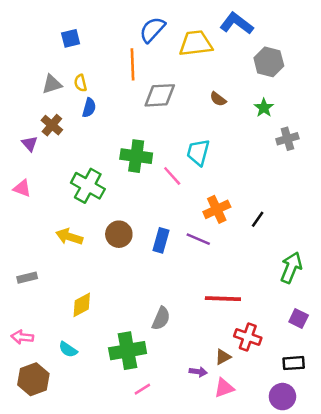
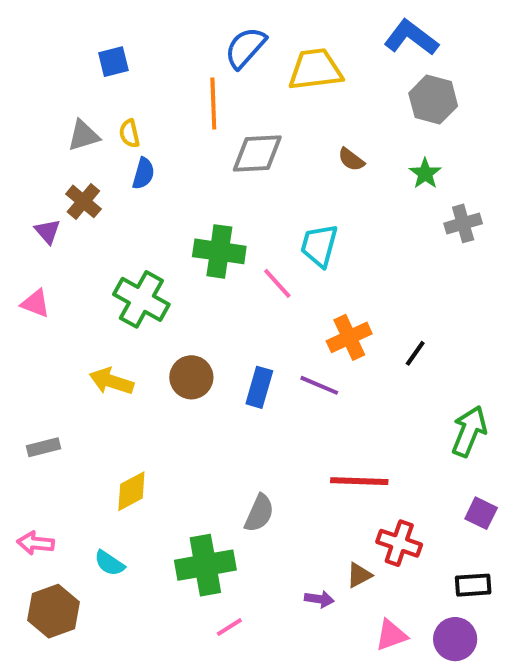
blue L-shape: (237, 23) -> (411, 38), moved
pink triangle: (224, 388) -> (391, 635), moved

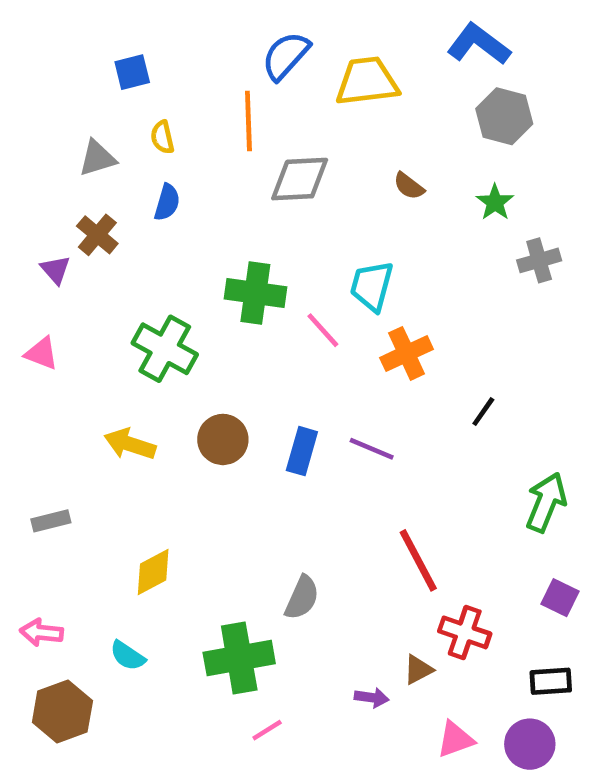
yellow semicircle: (129, 134) -> (162, 137), moved
orange cross: (349, 337) -> (407, 353), moved
red line: (359, 481) -> (418, 560), turned 60

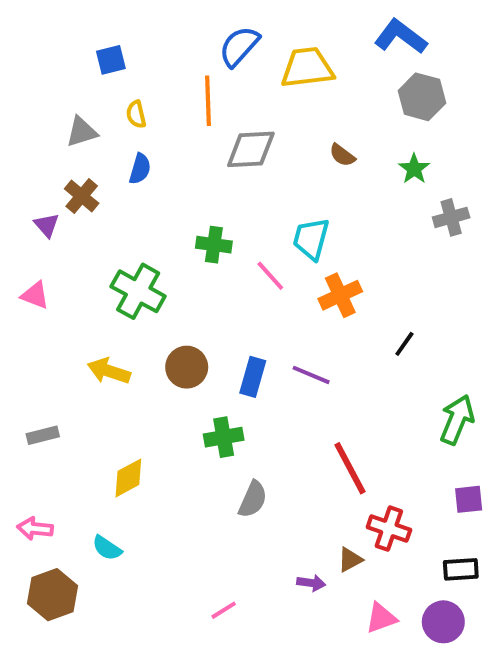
green cross: (255, 293) -> (214, 245), size x0.7
purple square: (560, 598) -> (469, 499), turned -32
green cross: (239, 658) -> (224, 437), moved, size x0.7

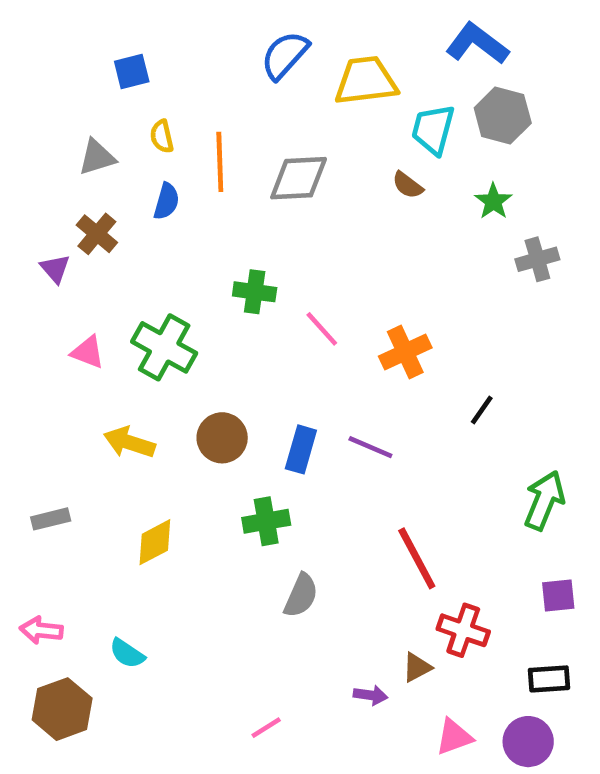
orange line: (208, 101) -> (220, 162), moved
cyan trapezoid: (311, 239) -> (433, 129), moved
pink triangle: (35, 295) -> (88, 352), moved
yellow diamond: (128, 478) -> (155, 542), moved

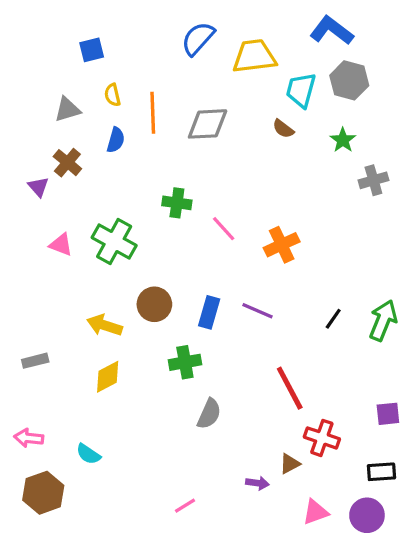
black line: (482, 410) -> (333, 319), moved
yellow arrow: (129, 442) -> (104, 325), moved
green arrow: (544, 500) -> (383, 320), moved

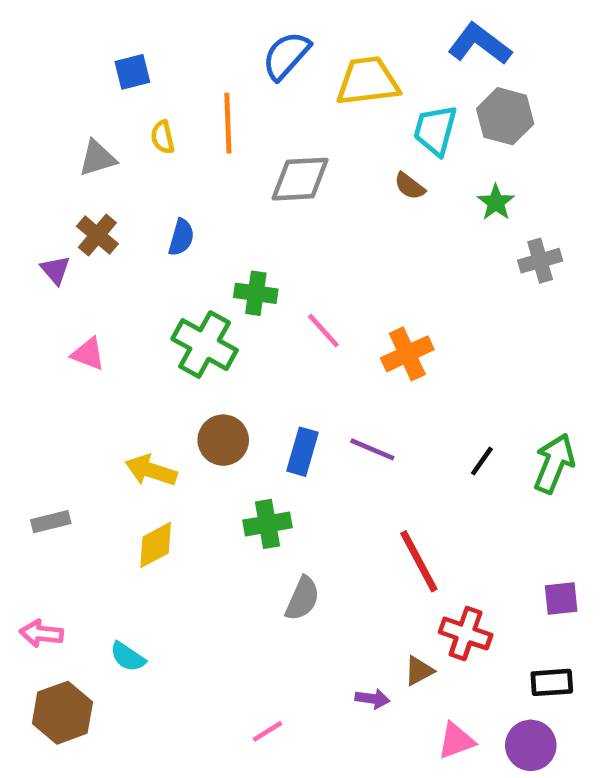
orange line: (153, 113) -> (228, 123), moved
blue semicircle: (116, 140) -> (181, 237), moved
green cross: (114, 241) -> (205, 345), moved

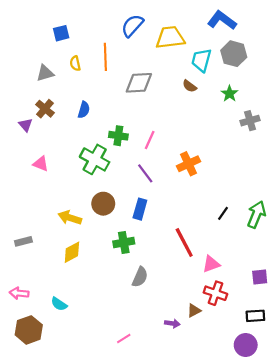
pink line: (323, 331) -> (150, 140), moved, turned 66
purple line: (372, 449) -> (145, 173), moved, turned 30
red line: (419, 561) -> (184, 242), moved
pink triangle: (456, 741) -> (211, 264), moved

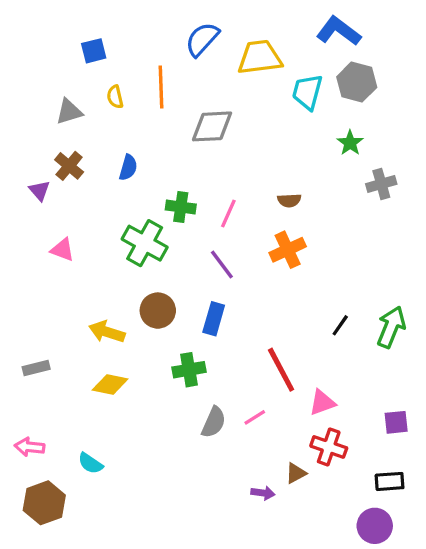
brown semicircle: (190, 86) -> (289, 200), moved, turned -40
yellow diamond: (72, 252) -> (110, 384), turned 40
pink line: (124, 339) -> (255, 417), moved

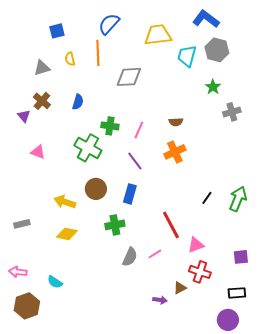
blue semicircle: (202, 39) -> (109, 24), moved

